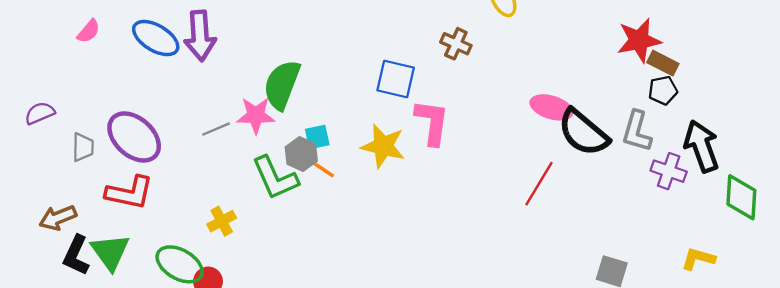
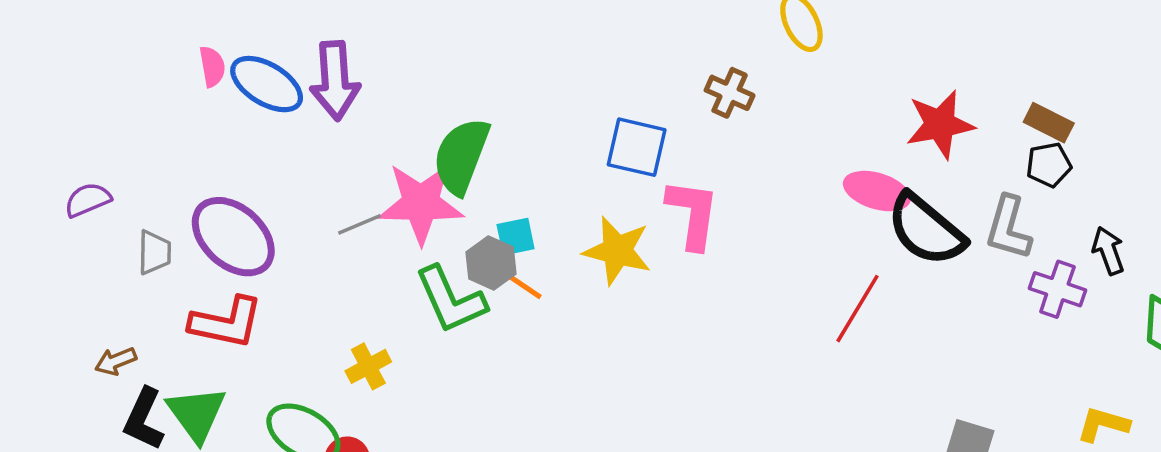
pink semicircle: (89, 31) -> (212, 67), moved, turned -50
red star: (639, 40) -> (940, 124), moved
pink star: (256, 115) -> (421, 203), size x1.4
black arrow: (702, 146) -> (1108, 251), size x0.6
brown arrow: (58, 218) -> (116, 361), size x0.7

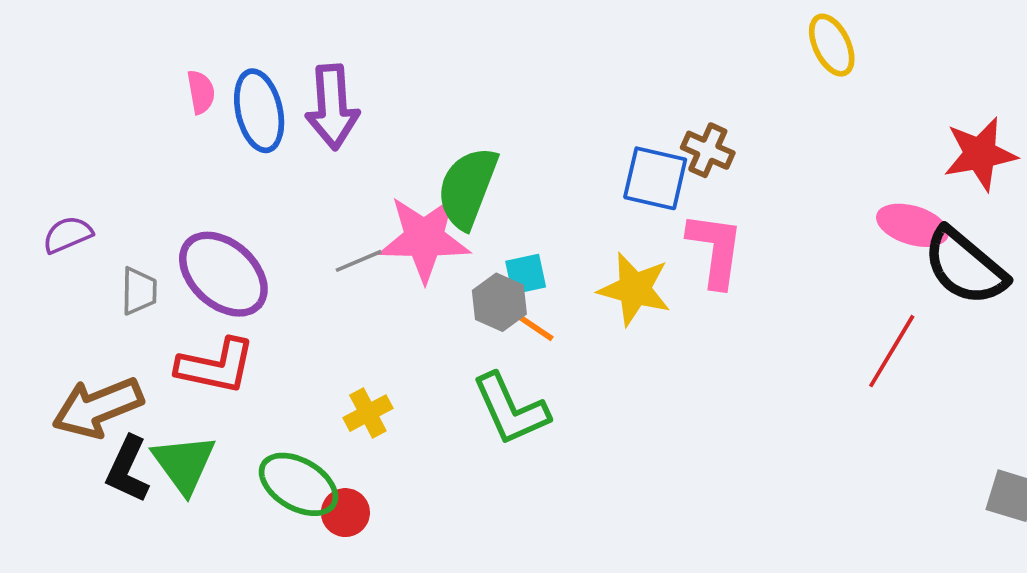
blue ellipse: (267, 84) -> (259, 111), turned 46
brown cross: (730, 93) -> (708, 150), moved
green L-shape: (451, 300) -> (511, 409), moved
brown arrow: (116, 361) -> (98, 407), size x2.0

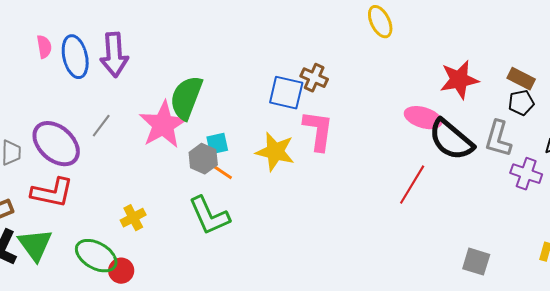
pink star: (424, 238) -> (163, 125), turned -30
gray line: (359, 261) -> (101, 126), moved, turned -30

